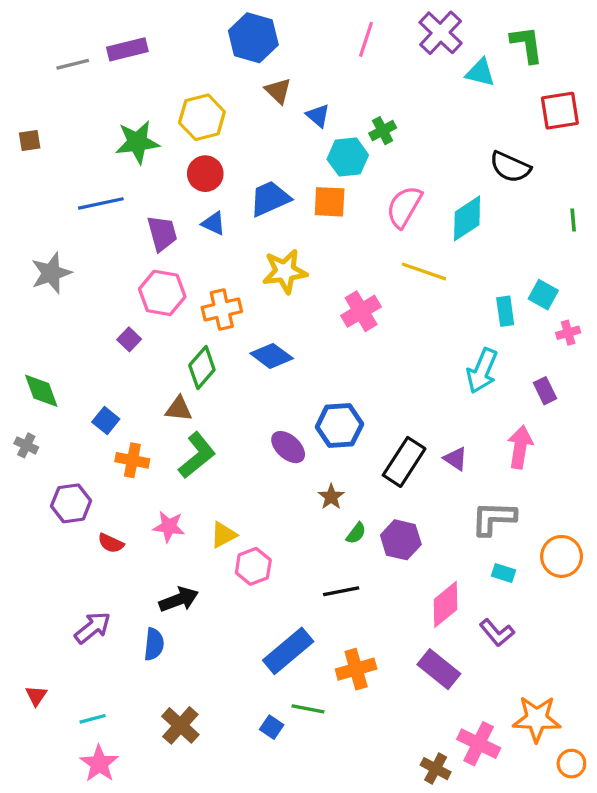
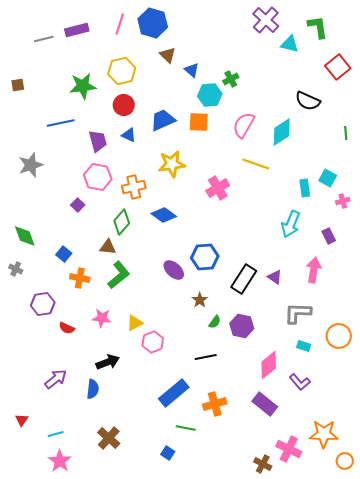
pink line: (366, 39) -> (120, 24), moved
red square: (560, 111) -> (338, 67), turned -30
blue square: (272, 727) -> (168, 453), moved

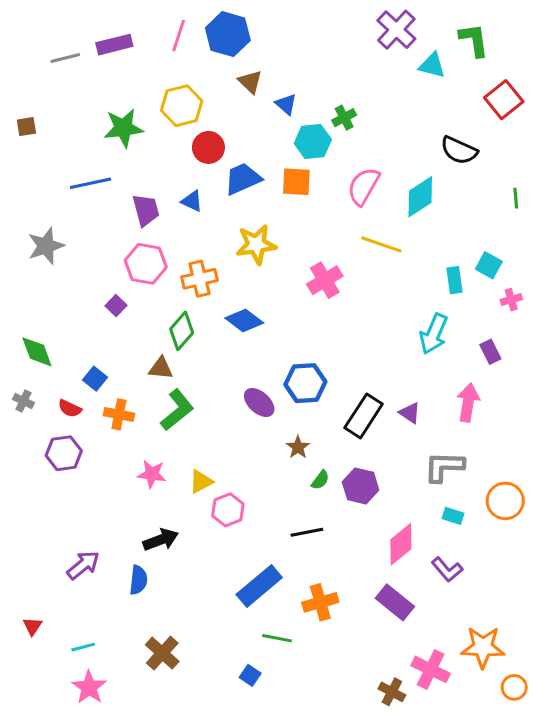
red circle: (124, 105) -> (208, 147), moved
red semicircle: (67, 328) -> (70, 408), moved

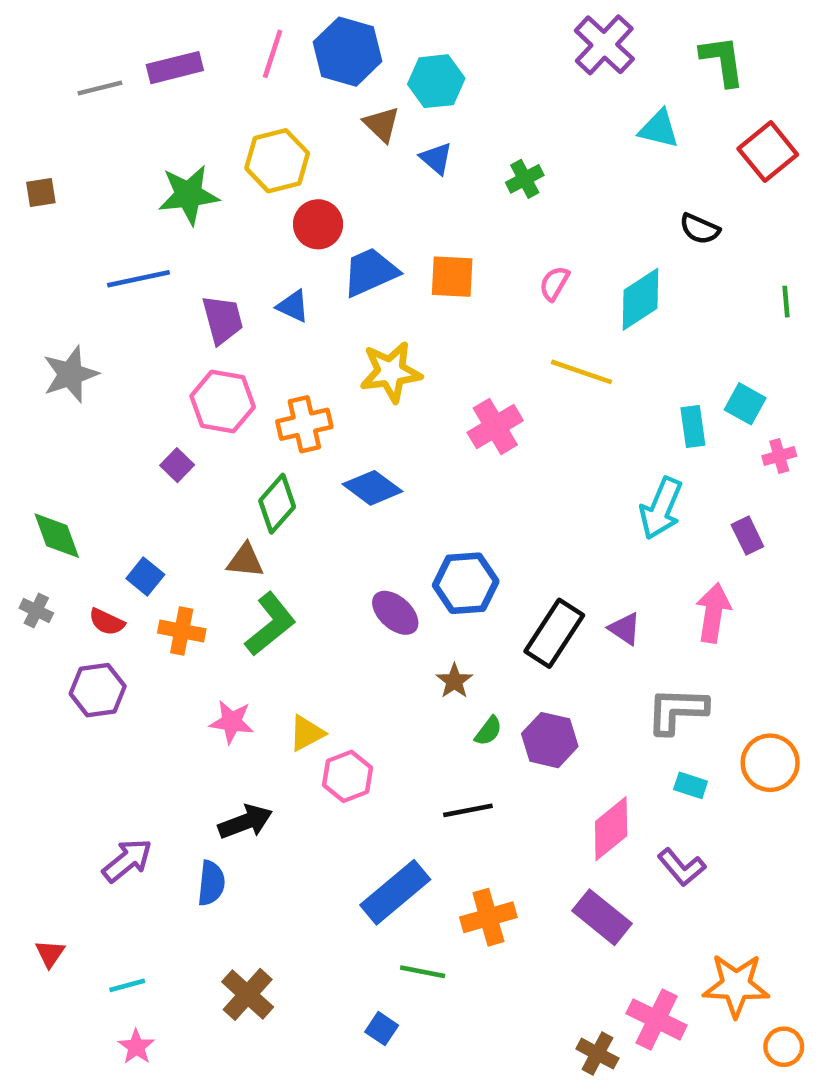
cyan triangle: (432, 65) -> (659, 129), moved
cyan hexagon: (313, 141) -> (436, 81), moved
black semicircle: (459, 150) -> (700, 229), size x0.7
pink semicircle: (364, 186) -> (554, 283), size x0.6
pink star: (89, 687) -> (136, 1047), size x0.7

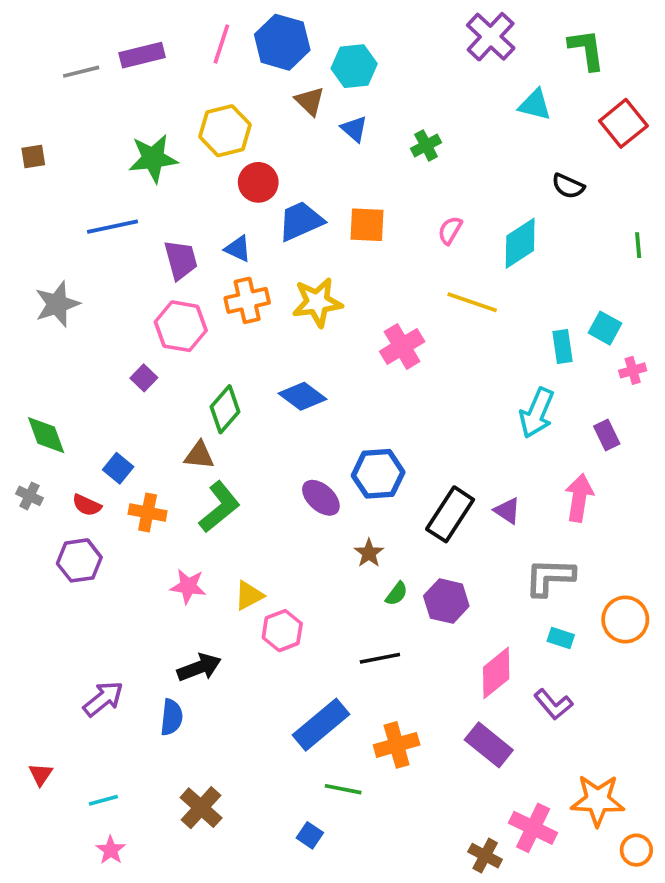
orange cross: (304, 424) -> (247, 300), moved

